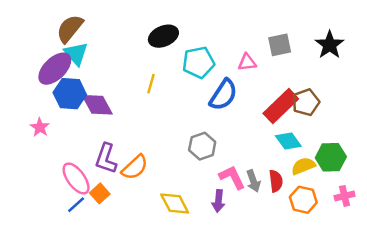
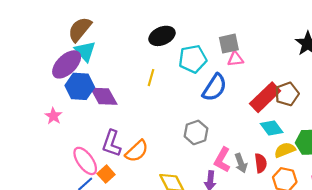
gray square: (280, 45) -> (229, 44), moved
pink L-shape: (232, 177) -> (222, 160), turned -125

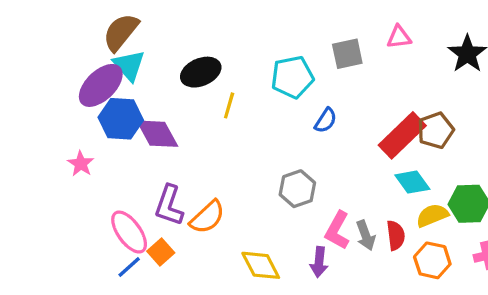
black ellipse: (162, 36) -> (201, 72), moved
pink triangle: (235, 59) -> (399, 37), moved
blue semicircle: (215, 87) -> (326, 120), size x0.6

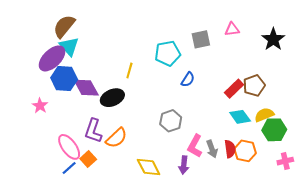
black ellipse: (201, 72) -> (112, 98), moved
red rectangle: (402, 135) -> (234, 89), size x0.7
yellow semicircle: (432, 215) -> (264, 115), moved
orange hexagon: (432, 260) -> (245, 151), moved

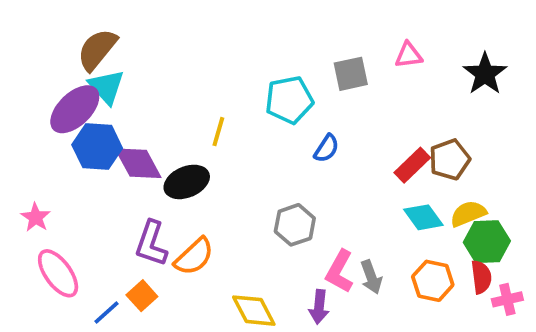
pink star: (40, 106) -> (36, 217), moved
pink ellipse: (69, 147) -> (58, 273), moved
red semicircle: (230, 149) -> (481, 277), moved

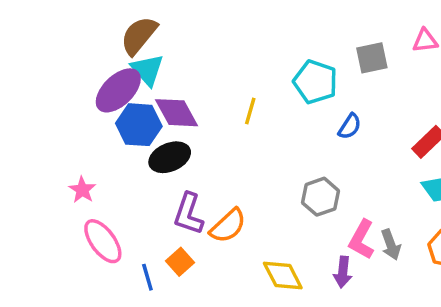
cyan pentagon: (289, 100) -> (315, 82), turned 30
purple diamond: (138, 163) -> (177, 113), moved
black ellipse: (187, 182) -> (170, 157), moved
blue line: (106, 312) -> (147, 277), turned -64

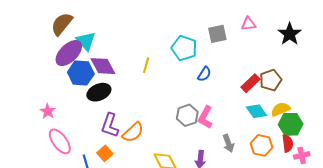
brown semicircle: (139, 36) -> (62, 24), moved
pink L-shape: (362, 239) -> (205, 117), moved

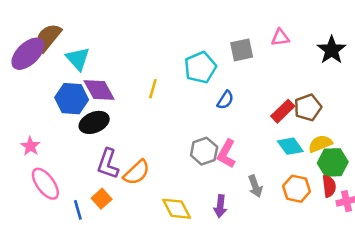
cyan pentagon: (184, 48) -> (200, 67), turned 30
purple ellipse: (69, 53) -> (28, 54), moved

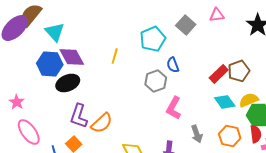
gray square: (242, 50) -> (186, 25), turned -36
blue semicircle: (225, 100) -> (173, 65), turned 126
gray hexagon: (204, 151) -> (156, 81), moved

